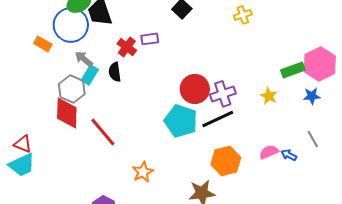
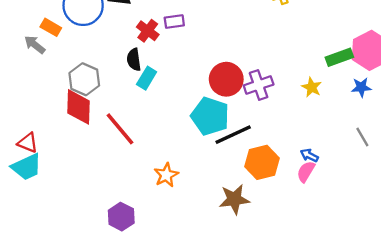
gray arrow: (84, 59) -> (35, 45), moved
cyan rectangle: (90, 75) -> (147, 78), moved
black line: (218, 119) -> (233, 135), moved
pink semicircle: (269, 152) -> (306, 172), moved, turned -36
blue arrow: (289, 155) -> (309, 155), moved

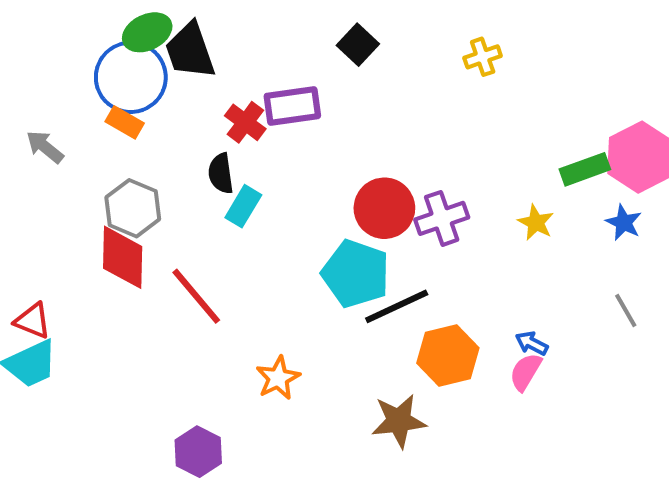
purple rectangle: (174, 22) -> (292, 106), size x1.5
orange rectangle: (51, 27) -> (125, 122), moved
blue star: (361, 87) -> (624, 223), turned 30

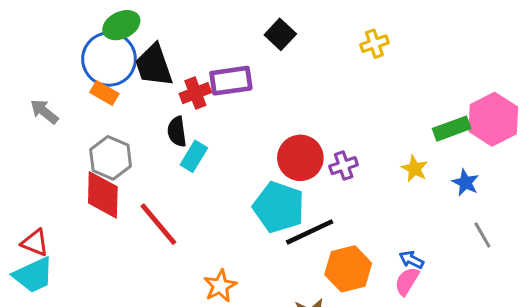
black trapezoid: (190, 51) -> (154, 65), moved
red cross: (245, 122) -> (195, 93), turned 32
purple cross: (442, 218) -> (344, 166), size x0.7
blue star: (624, 223) -> (465, 183), moved

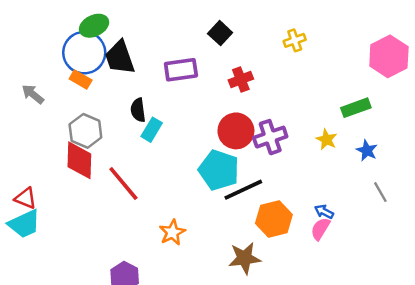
red cross: (195, 93) -> (241, 80), moved
pink hexagon: (493, 119) -> (389, 56), moved
purple cross: (344, 166) -> (270, 137), size x1.5

